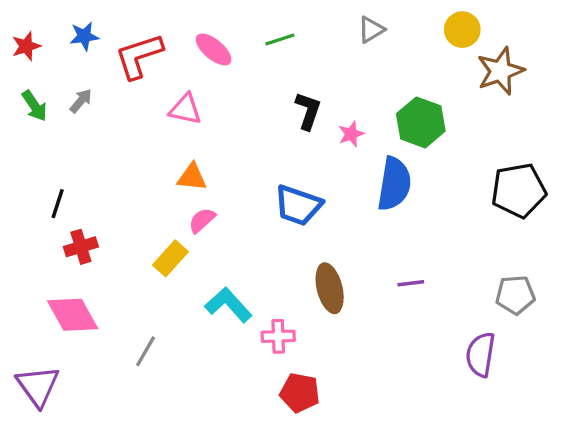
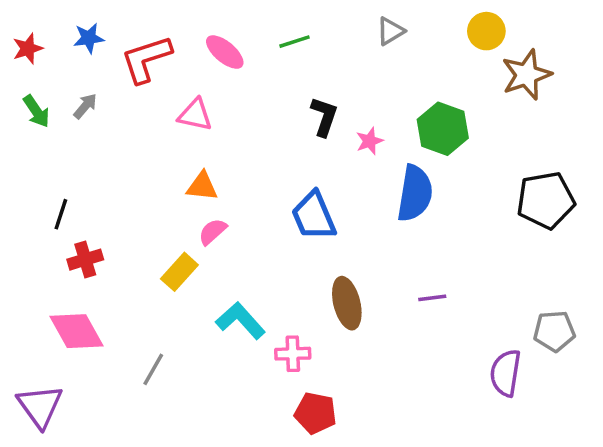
blue trapezoid: (298, 205) -> (314, 216), turned 48
gray pentagon: (515, 295) -> (554, 331), moved

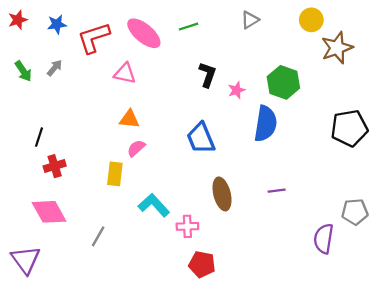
red star: (28, 49) -> (18, 20), moved
pink ellipse: (225, 52) -> (144, 33), size x1.4
yellow rectangle: (179, 272) -> (115, 174), turned -35

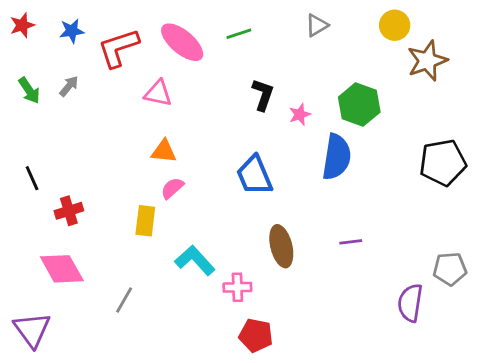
black line: (39, 137) -> (32, 178), moved, turned -42

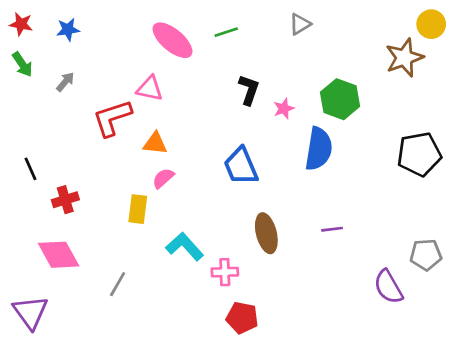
red star: (22, 25) -> (21, 24), turned 30
yellow circle: (395, 25) -> (431, 24), moved
red L-shape: (118, 48) -> (112, 118), moved
green arrow: (29, 90) -> (22, 64), moved
purple semicircle: (410, 303) -> (388, 287), turned -39

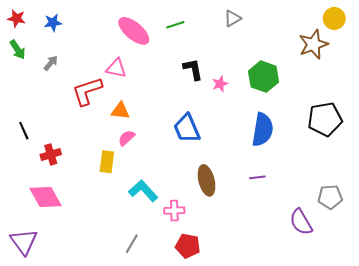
black L-shape: (249, 90) -> (193, 69), turned -30
blue semicircle: (319, 149) -> (263, 130), moved
gray line: (118, 284) -> (132, 244), moved

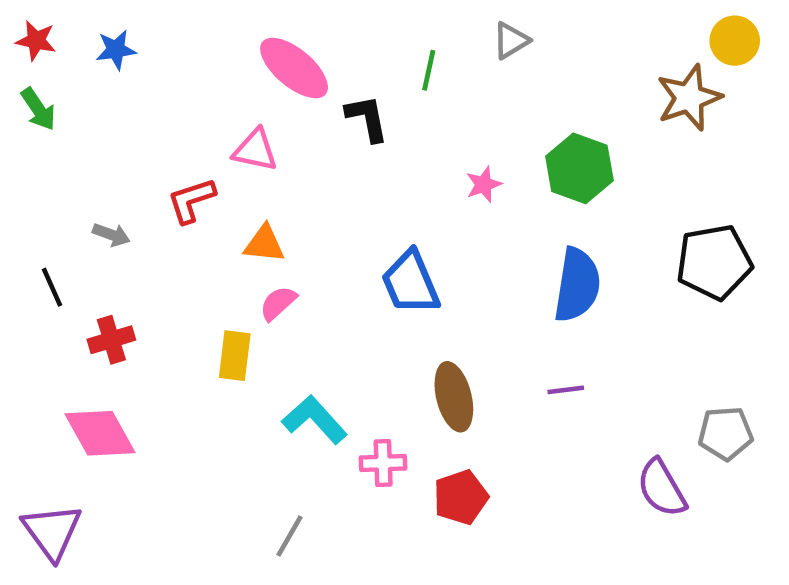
green line: (175, 25) -> (429, 70), moved, turned -60
gray arrow: (51, 63) -> (111, 235), moved, turned 70
black L-shape: (193, 69) -> (367, 118), moved
red L-shape: (87, 91) -> (191, 200), size x0.7
red pentagon: (188, 246) -> (461, 497), moved, turned -30

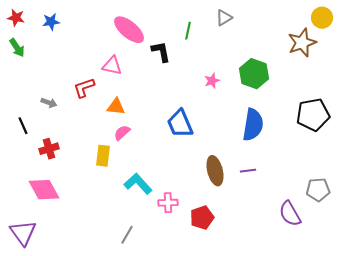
brown ellipse: (454, 397) -> (215, 171), moved

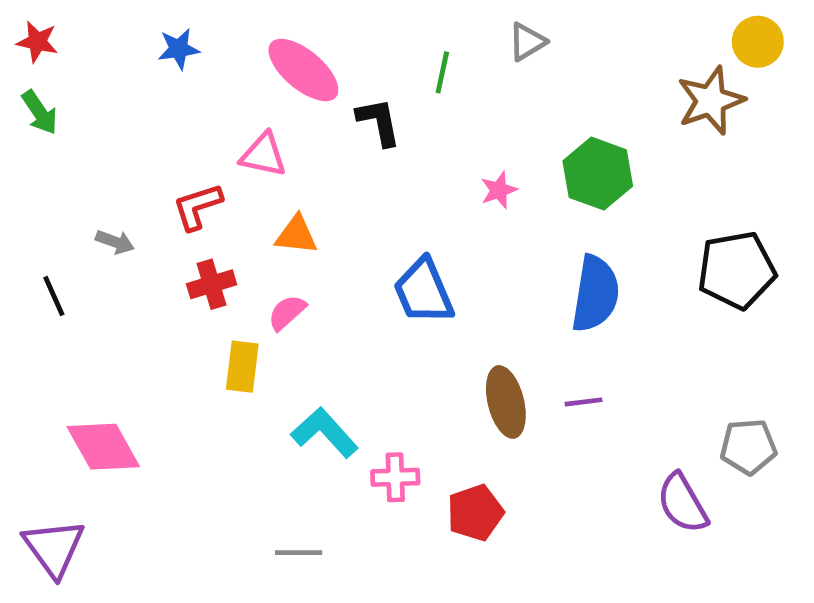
blue star: (51, 22) -> (179, 49), moved
orange triangle: (116, 107) -> (296, 235), moved
red cross: (49, 149) -> (212, 284), moved
gray line: (127, 235) -> (299, 553), turned 60

